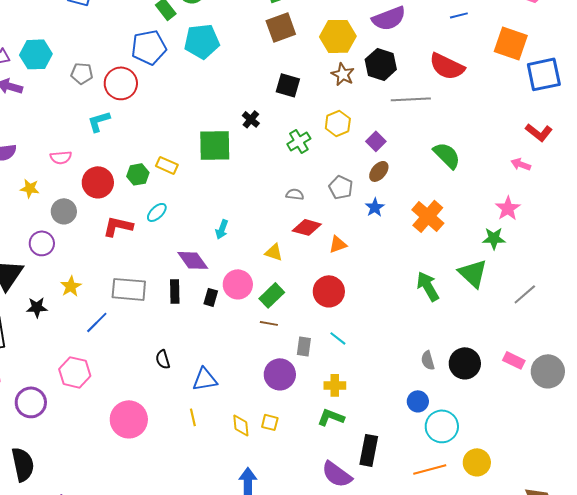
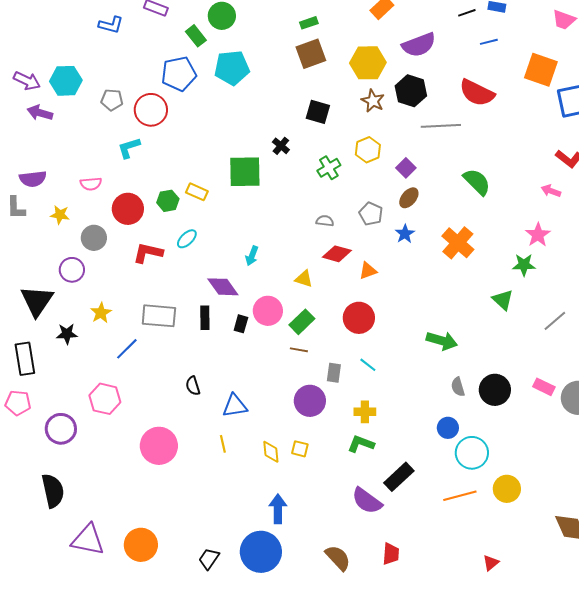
green triangle: (473, 273) -> (503, 300), size x0.7
green arrow: (428, 286) -> (442, 341), moved, turned 136
black rectangle: (369, 450) -> (399, 477), turned 36

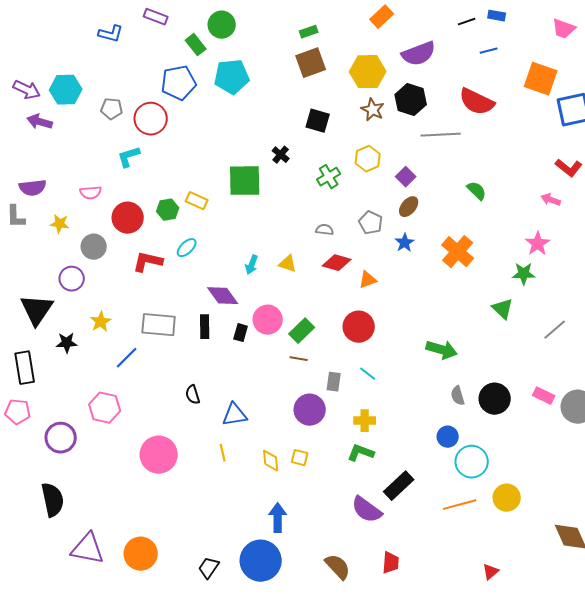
green semicircle: (477, 182) -> (477, 191), size x0.7
yellow triangle: (304, 279) -> (288, 264), moved

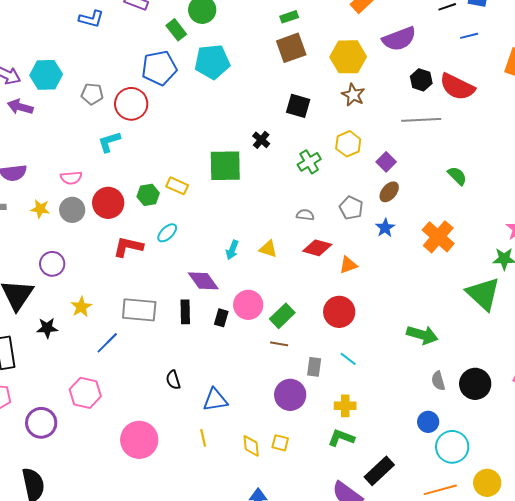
black hexagon: (411, 100) -> (421, 80), moved, size x0.7
gray circle: (94, 247) -> (72, 210), moved
green triangle: (503, 309) -> (483, 294), size x1.6

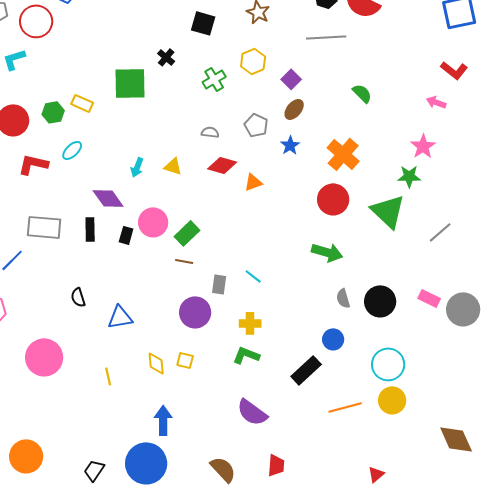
red circle: (339, 312) -> (333, 199), moved
yellow line: (203, 438) -> (108, 376), moved
cyan circle: (452, 447) -> (388, 364), moved
black rectangle: (379, 471) -> (306, 370), moved

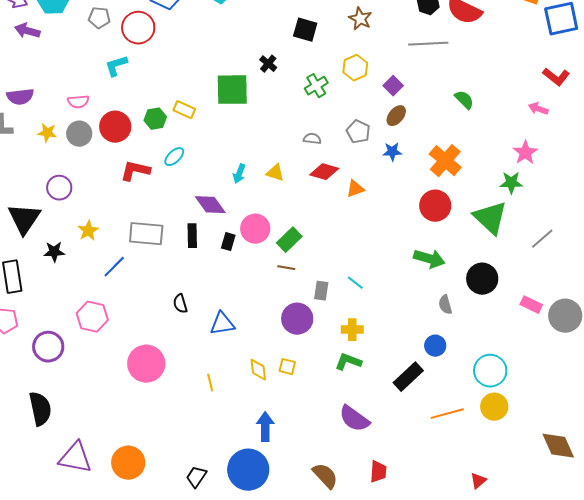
blue star: (290, 145) -> (392, 152), turned 30
black circle: (380, 301) -> (482, 279), moved

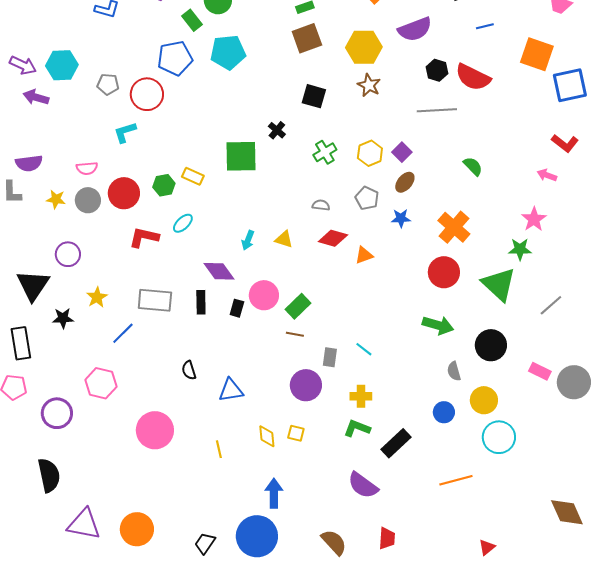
yellow hexagon: (355, 68) -> (370, 153), moved
black rectangle: (408, 377) -> (396, 443), moved
yellow circle: (494, 407) -> (484, 400), moved

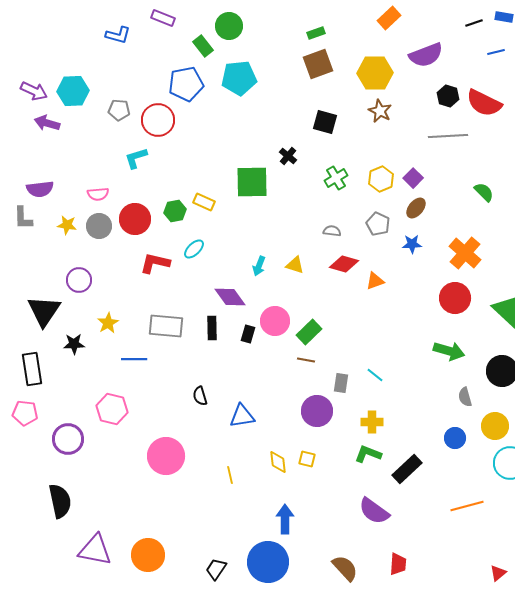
blue line: (123, 333) -> (134, 359), turned 45

